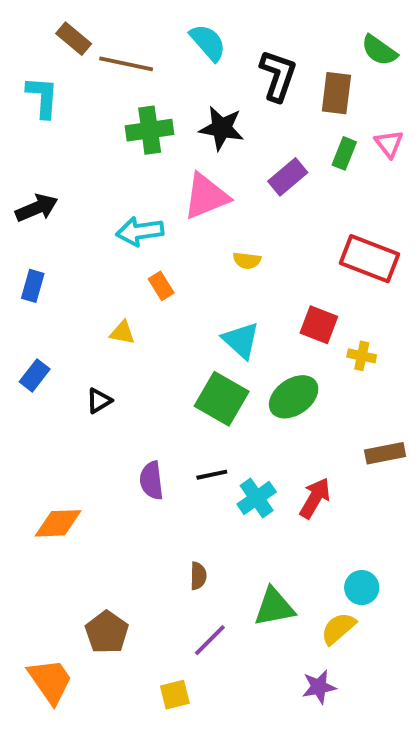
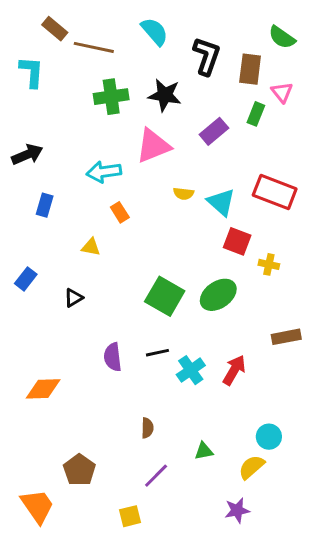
pink triangle: (389, 144) -> (282, 92), moved
blue rectangle: (33, 286) -> (45, 205), moved
cyan triangle: (241, 340) -> (221, 202), moved
green triangle: (274, 607) -> (204, 451), size x0.6

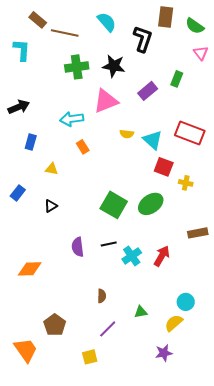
brown rectangle: (250, 69) -> (166, 17), moved
pink triangle: (282, 92) -> (201, 53), moved
yellow triangle: (91, 247) -> (52, 169), moved

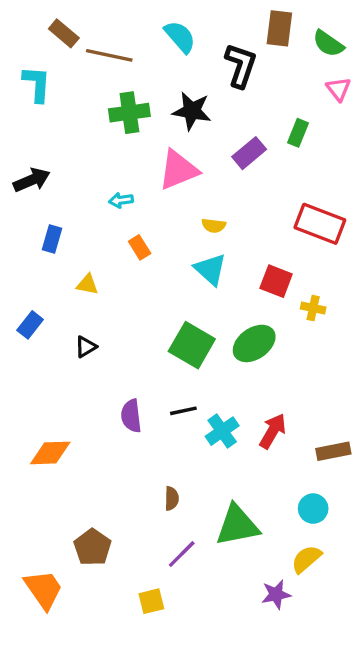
cyan arrow: (72, 119) -> (121, 200), size x0.6
cyan triangle: (153, 140) -> (210, 269), moved
brown rectangle: (198, 233) -> (333, 451), moved
green triangle: (141, 312) -> (237, 525), size x2.0
yellow semicircle: (174, 323) -> (306, 559), moved

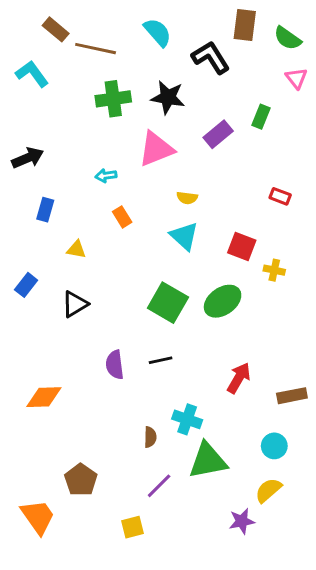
black L-shape: (241, 65) -> (211, 57), turned -51
cyan L-shape: (37, 84) -> (32, 74), turned -40
red rectangle: (320, 224) -> (280, 196), size x0.5
black triangle: (86, 347) -> (75, 304), size x1.4
cyan cross: (222, 431) -> (187, 419), moved, turned -36

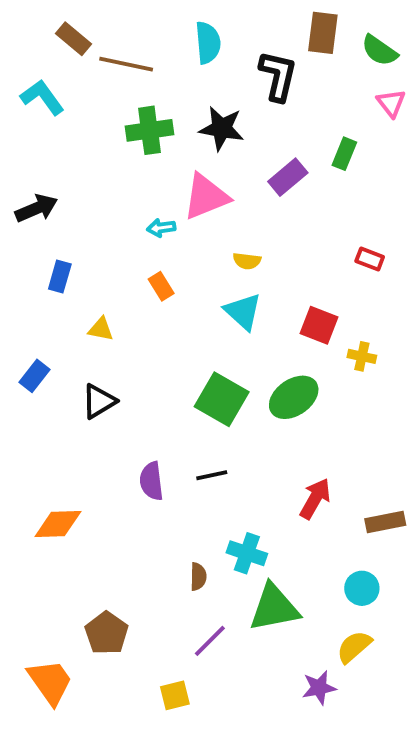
cyan semicircle: (158, 32) -> (208, 43), turned 36
black L-shape: (211, 57) -> (278, 76), turned 45
cyan arrow: (106, 176) -> (161, 228), moved

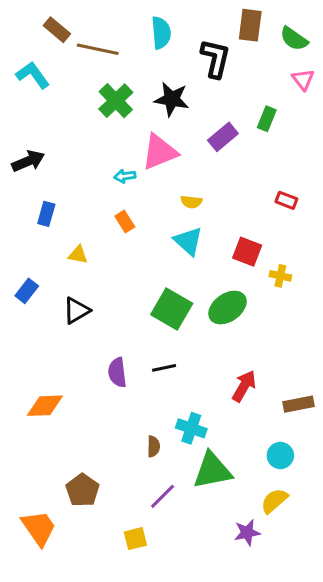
green cross: (149, 130) -> (116, 101), turned -36

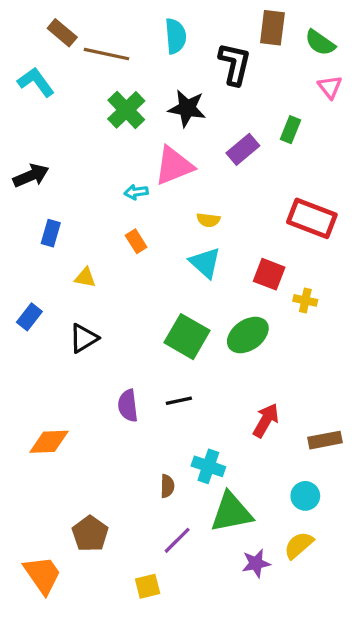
red rectangle: (286, 200) -> (312, 218), size x2.0
purple star: (247, 532) -> (256, 563), moved

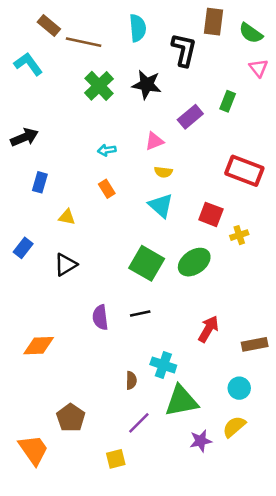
pink triangle: (174, 166) -> (154, 141), moved, size x0.6
yellow cross: (305, 300) -> (239, 235), turned -30

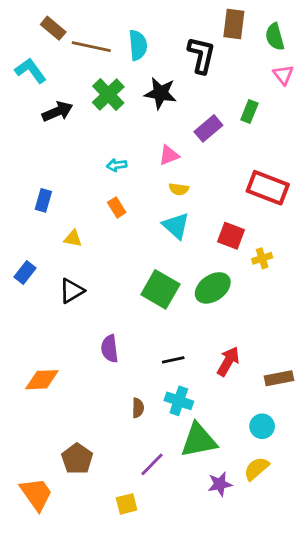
cyan semicircle: (138, 28) -> (138, 45), moved
green semicircle: (251, 33) -> (275, 37), turned 40
black arrow: (24, 137) -> (57, 112), moved
black line: (140, 314) -> (173, 360), moved
brown semicircle: (131, 380) -> (138, 408), moved

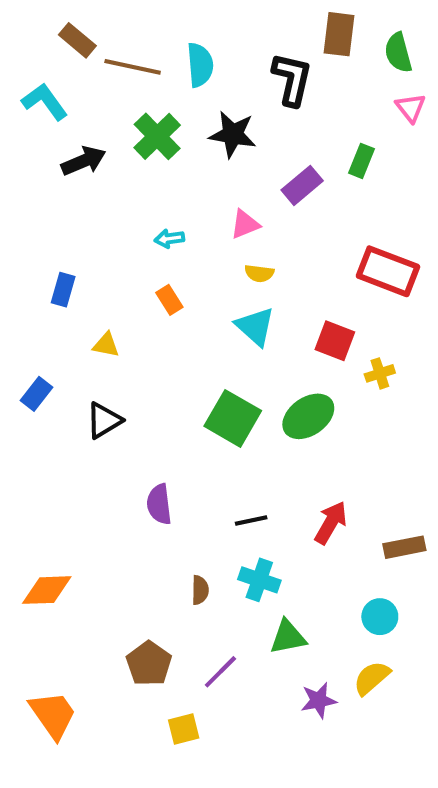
orange diamond: (42, 380) -> (47, 590), moved
green triangle: (199, 440) -> (288, 637), size x0.7
brown pentagon: (77, 459) -> (149, 664), moved

